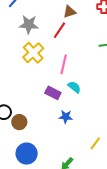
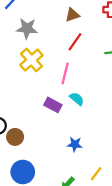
red line: (59, 30) -> (75, 42), moved
blue star: (66, 117) -> (75, 144), moved
yellow line: (95, 143) -> (96, 174), moved

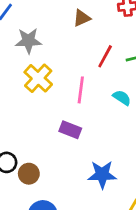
red line: (75, 42) -> (105, 56), moved
cyan semicircle: (77, 99) -> (122, 98), moved
blue star: (75, 144) -> (102, 175), size x1.5

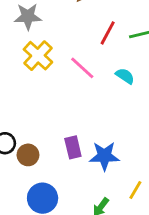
pink line: (81, 90) -> (82, 68), turned -55
purple rectangle: (70, 130) -> (73, 147), moved, turned 55

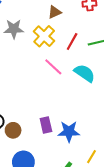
yellow cross: (38, 56) -> (44, 36), moved
cyan semicircle: (125, 76) -> (85, 73), size x1.5

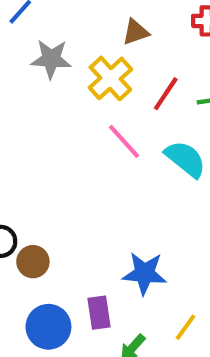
purple rectangle: (46, 125) -> (99, 313), moved

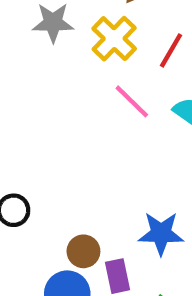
brown circle: (33, 262) -> (83, 251), moved

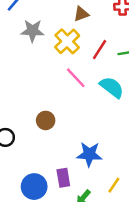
brown circle: (83, 251) -> (46, 120), moved

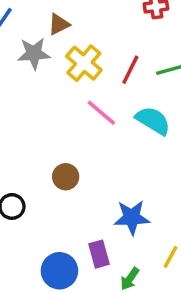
brown triangle: (81, 14) -> (59, 24), moved

